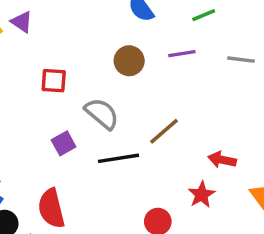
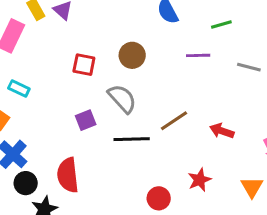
brown circle: (129, 61) -> (132, 55), moved
red arrow: (222, 160) -> (222, 131), moved

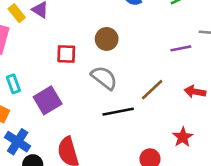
purple line: (198, 55) -> (181, 48), moved
cyan rectangle: (19, 89) -> (13, 84), turned 54
purple square: (86, 120) -> (48, 100), moved, size x1.5

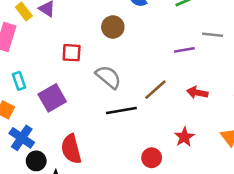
brown circle: (107, 39) -> (113, 27), moved

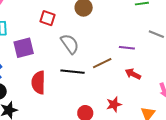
purple line: (184, 50) -> (127, 48), moved
red semicircle: (71, 149) -> (38, 82), moved

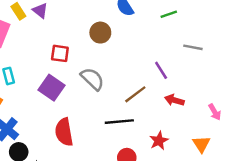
purple square: (24, 48) -> (51, 88), moved, turned -30
purple line: (127, 48) -> (161, 70), turned 63
black line: (73, 72) -> (119, 122), moved

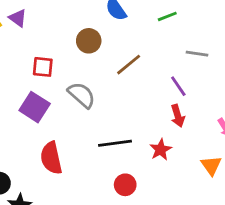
purple line: (161, 70) -> (178, 86), moved
brown line: (135, 94) -> (129, 65), moved
red arrow: (174, 100) -> (178, 116), turned -120
red star: (159, 141) -> (161, 150), moved

